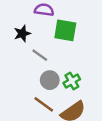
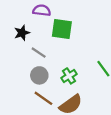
gray circle: (50, 80) -> (39, 75), moved

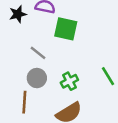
black star: (22, 33) -> (18, 14), moved
brown line: (43, 98) -> (24, 102), moved, turned 54

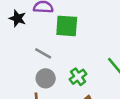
black star: (18, 14) -> (18, 18), turned -30

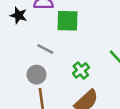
gray circle: (46, 78) -> (37, 75), moved

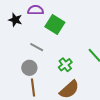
green square: (68, 21) -> (55, 24), turned 30

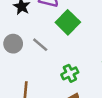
gray circle: (29, 68) -> (13, 44), moved

